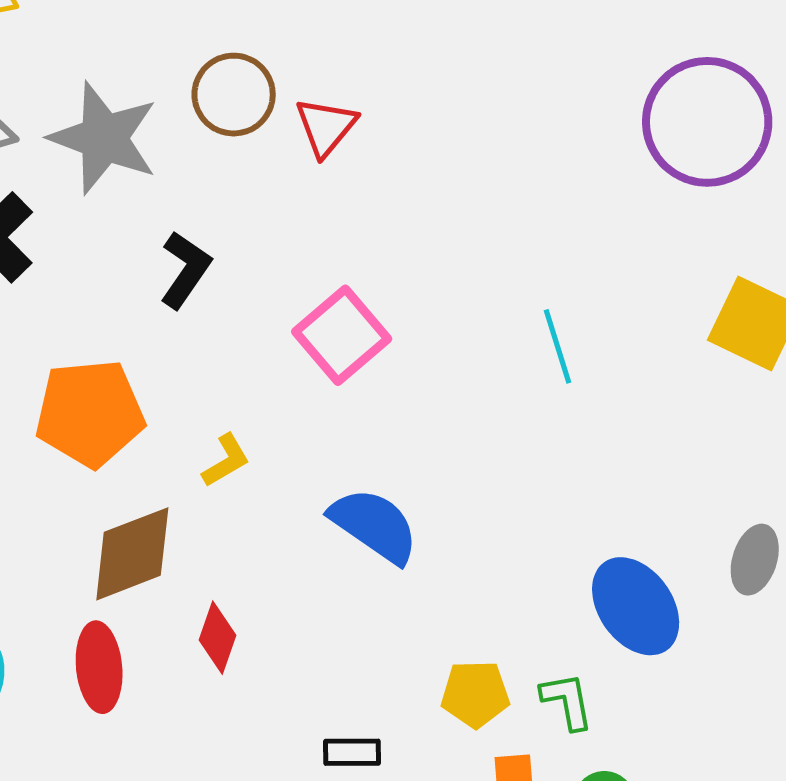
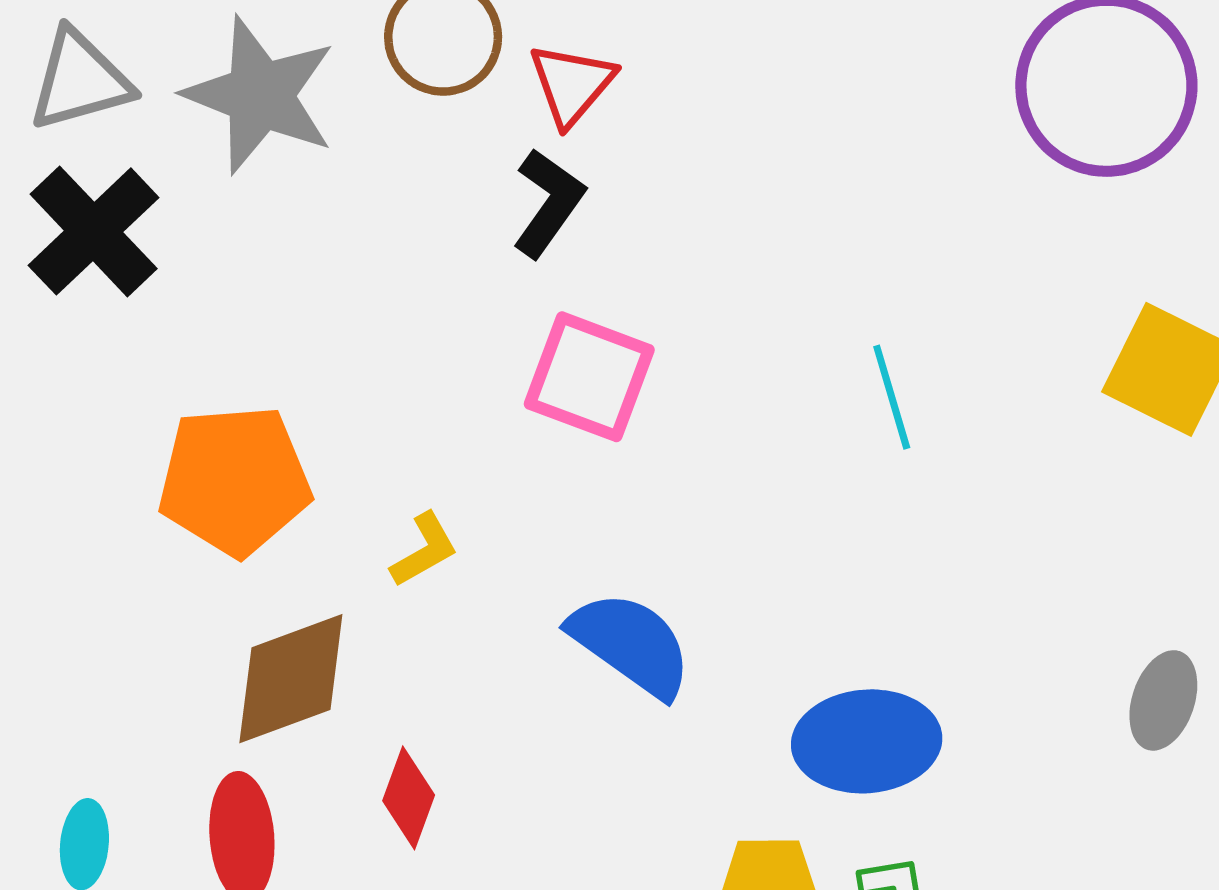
black L-shape: (185, 270) -> (548, 203), moved
pink square: (342, 335) -> (589, 377), turned -30
blue ellipse: (636, 606) -> (867, 741), moved, turned -60

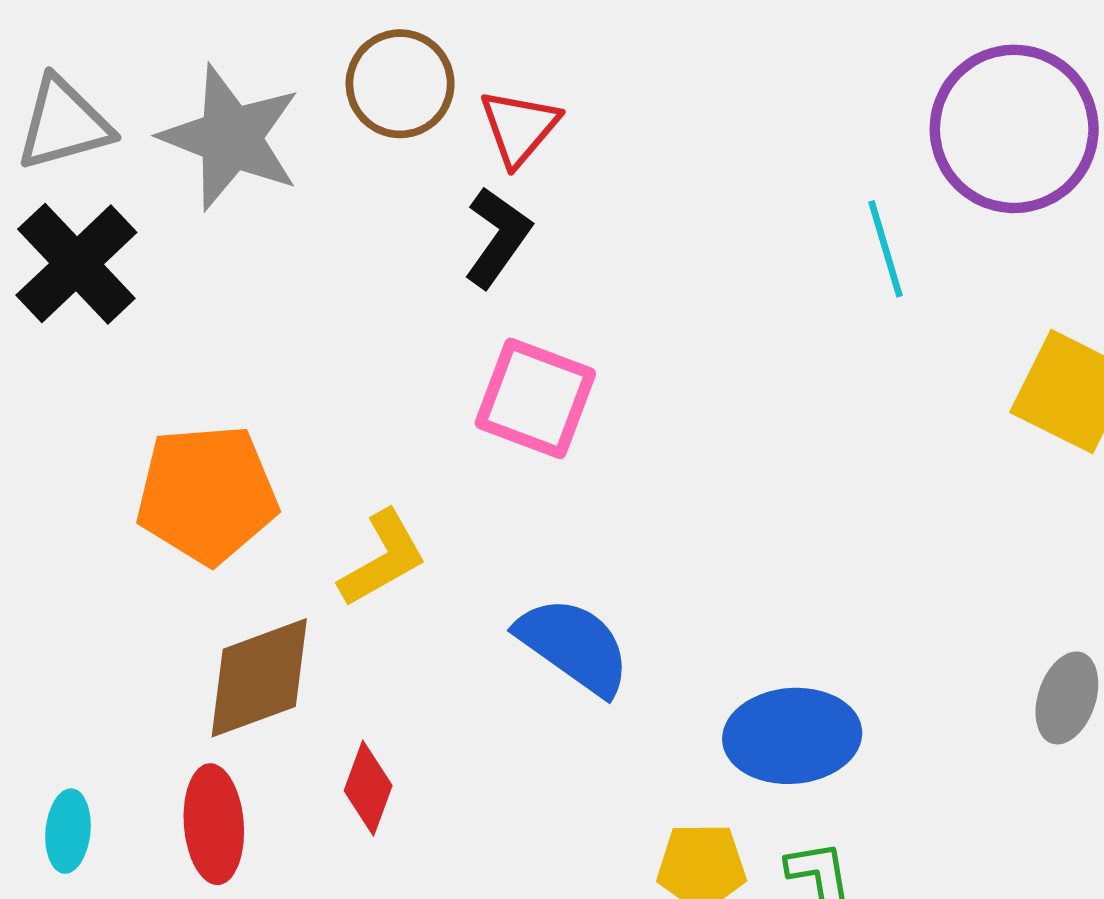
cyan line: (892, 397) -> (886, 249), moved
yellow L-shape: (424, 550) -> (383, 559), size x1.4

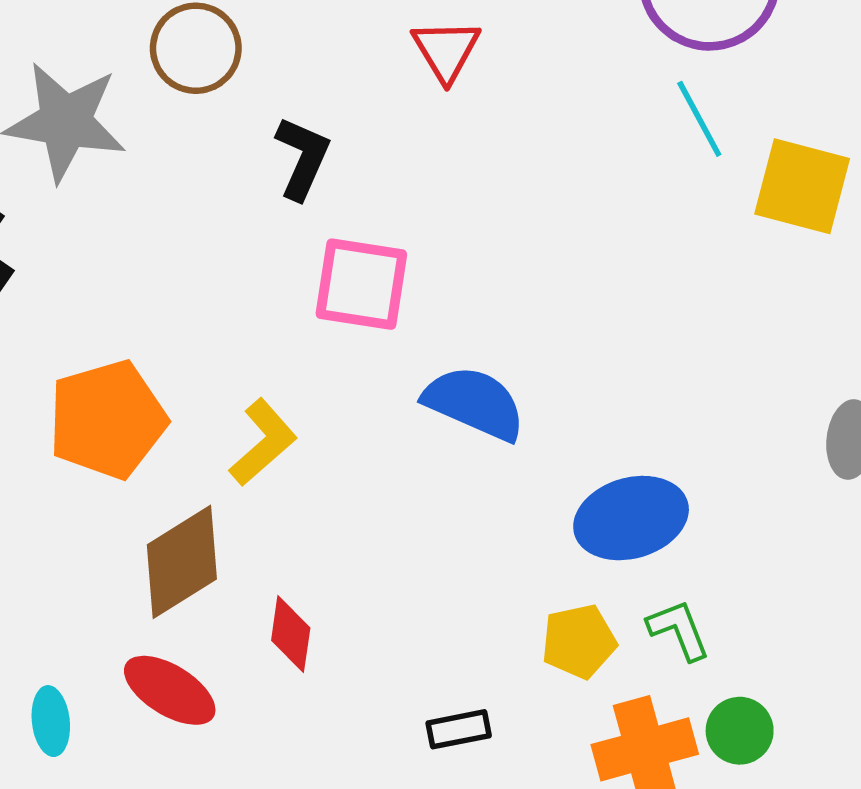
red triangle: (519, 127) -> (446, 50), moved
cyan line: (886, 249) -> (699, 119), moved
blue semicircle: (574, 646) -> (474, 403), moved
red ellipse: (214, 824) -> (170, 690), turned -42

